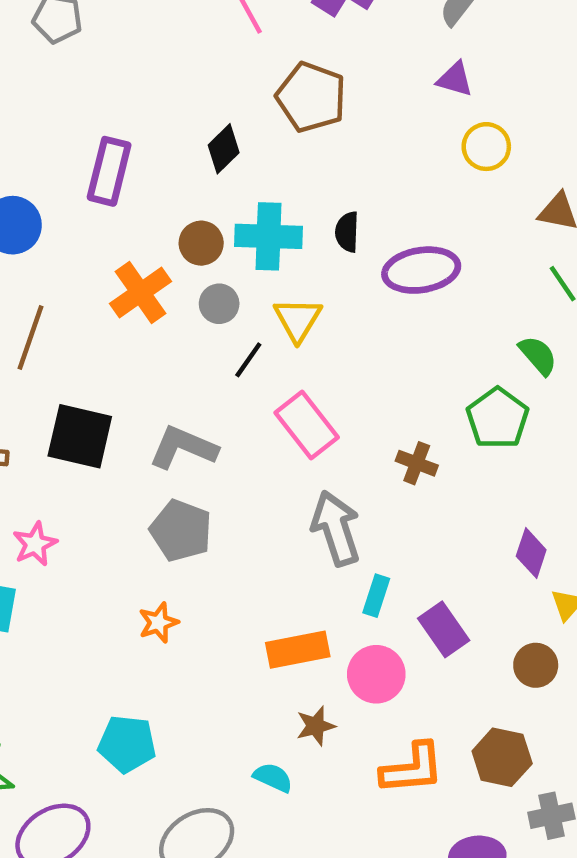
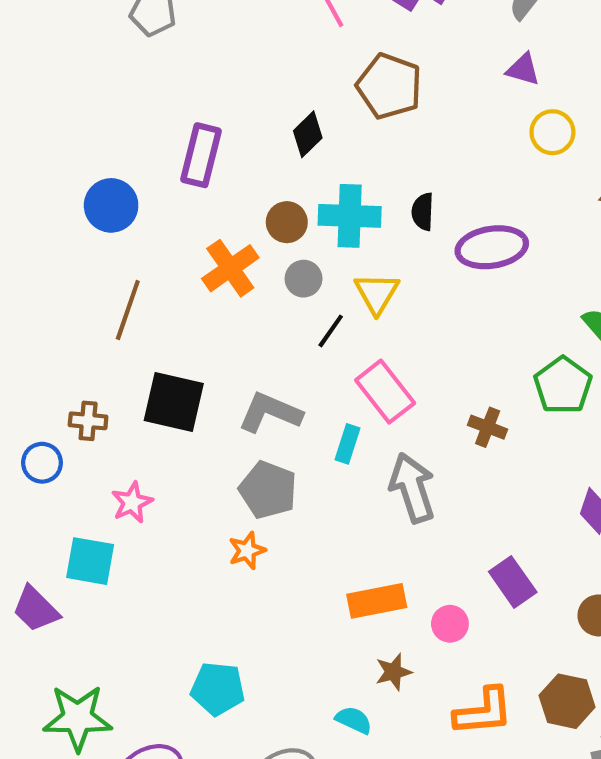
cyan rectangle: (376, 596) -> (347, 444), moved
orange star: (158, 623) -> (247, 551), moved
pink circle: (376, 674) -> (450, 624), size x0.7

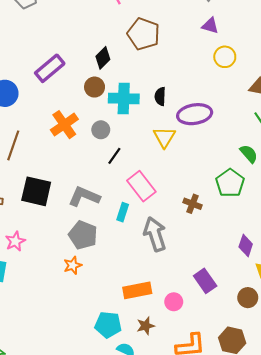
purple rectangle: (201, 155) -> (50, 68), turned 36
brown circle: (287, 222) -> (95, 87), moved
yellow triangle: (377, 293) -> (164, 137), moved
cyan pentagon: (218, 689) -> (108, 325), moved

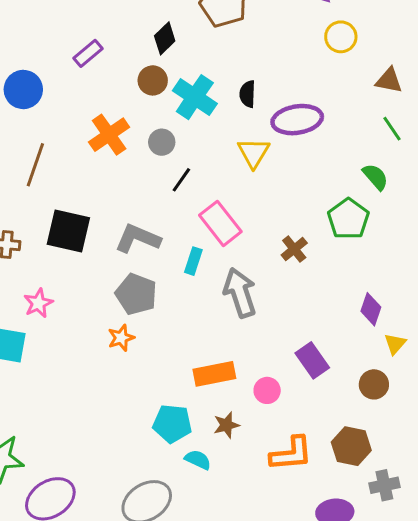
purple rectangle: (50, 68) -> (88, 53), size x0.7
cyan cross: (124, 99) -> (195, 97), turned 32
brown cross: (193, 204) -> (294, 249), turned 30

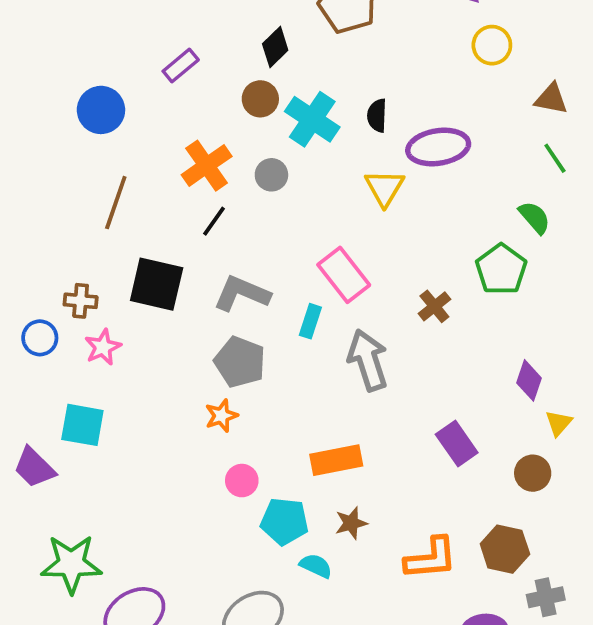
black line: (181, 180) -> (214, 221), moved
pink star: (38, 303) -> (103, 347), moved
pink circle: (267, 390) -> (242, 481), moved

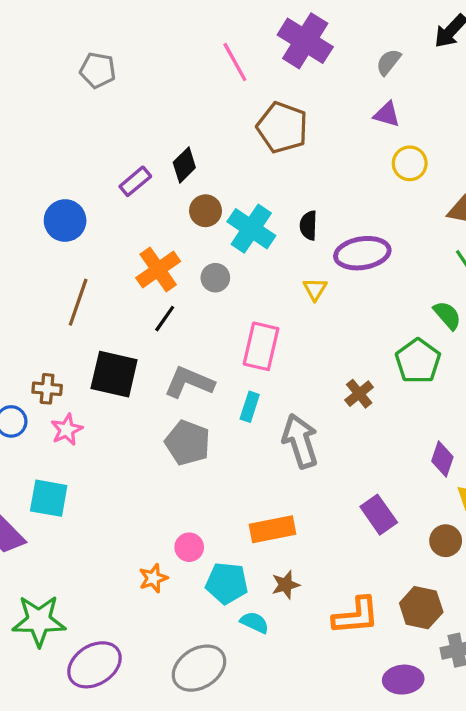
black diamond: (275, 47) -> (184, 165), moved
yellow triangle: (384, 188) -> (315, 289), size x0.7
pink rectangle: (344, 275) -> (261, 346), moved, turned 51
orange star: (221, 416) -> (153, 578), moved

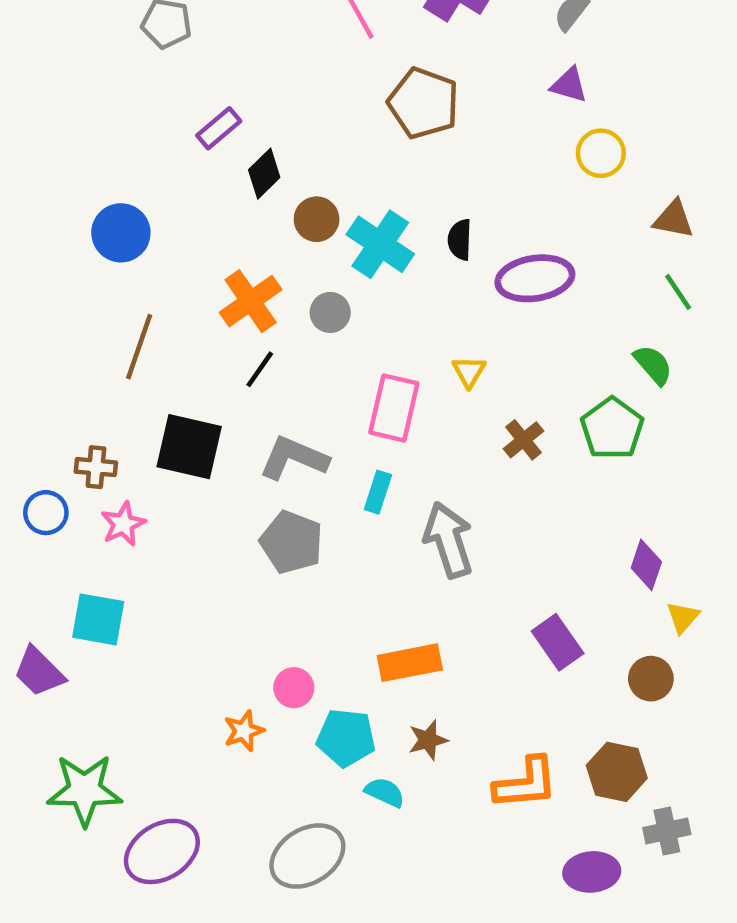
black diamond: (184, 165) -> (264, 174), moved
purple rectangle: (135, 181) -> (219, 128), moved
yellow triangle: (315, 289) -> (469, 372), moved
brown cross: (359, 394) -> (524, 440), moved

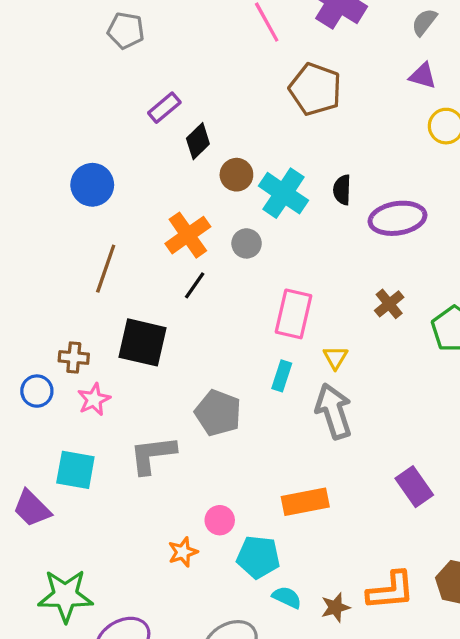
yellow triangle: (469, 372) -> (335, 358), moved
brown cross: (524, 440) -> (389, 304), moved
gray L-shape: (294, 458) -> (153, 455), moved, turned -30
brown star: (428, 740) -> (335, 607), moved

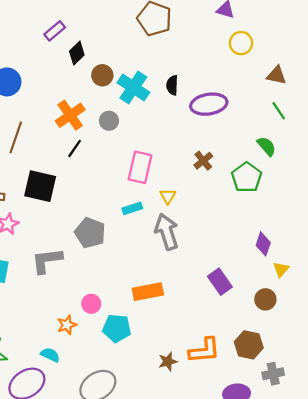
cyan rectangle: (282, 376) -> (132, 208), turned 54
cyan semicircle: (287, 597) -> (50, 355), moved

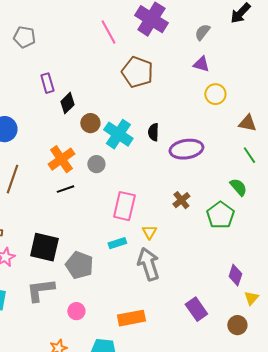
purple rectangle: (55, 31) -> (47, 83), turned -66
black line: (75, 148) -> (65, 189), turned 36
black square: (40, 186) -> (44, 247), moved
pink circle: (91, 304) -> (76, 311), moved

